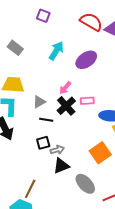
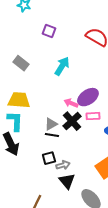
purple ellipse: (86, 60) -> (88, 97), moved
pink arrow: (65, 88) -> (71, 103), turned 72
gray triangle: (39, 102) -> (51, 124), moved
black triangle: (61, 166) -> (67, 181), turned -48

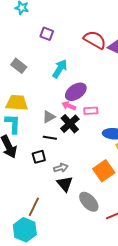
purple ellipse: (88, 97) -> (76, 92), moved
pink rectangle: (93, 116) -> (91, 111), moved
gray triangle: (51, 124) -> (49, 117), moved
black square: (49, 158) -> (39, 157), moved

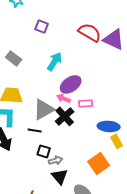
gray triangle: (49, 117) -> (44, 109), size x1.6
black line: (50, 138) -> (35, 130), moved
black square: (39, 157) -> (44, 151), moved, turned 32

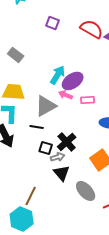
purple square: (42, 26) -> (53, 23), moved
cyan arrow: (55, 61) -> (58, 75), moved
black cross: (65, 116) -> (67, 142), moved

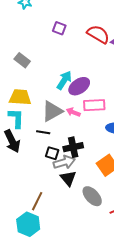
pink arrow: (66, 95) -> (73, 112), moved
pink rectangle: (88, 100) -> (94, 105), size x1.5
black cross: (67, 142) -> (73, 147), turned 30
gray arrow: (58, 157) -> (64, 162), size x1.5

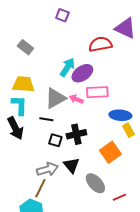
red semicircle: (98, 34) -> (100, 44), moved, turned -40
gray arrow: (64, 162) -> (47, 169), moved

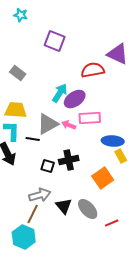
purple square: (62, 15) -> (55, 41), size x1.5
black line: (46, 119) -> (33, 139), moved
black triangle: (71, 165) -> (64, 206), moved

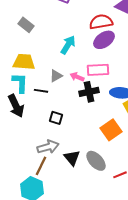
purple ellipse: (75, 99) -> (104, 40), moved
gray triangle: (48, 124) -> (56, 76), size x0.6
black cross: (69, 160) -> (89, 92), moved

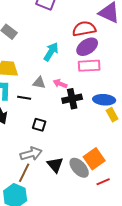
pink rectangle: (98, 70) -> (89, 66), moved
gray triangle: (56, 76) -> (39, 83), turned 40
orange square: (111, 130) -> (94, 159), moved

